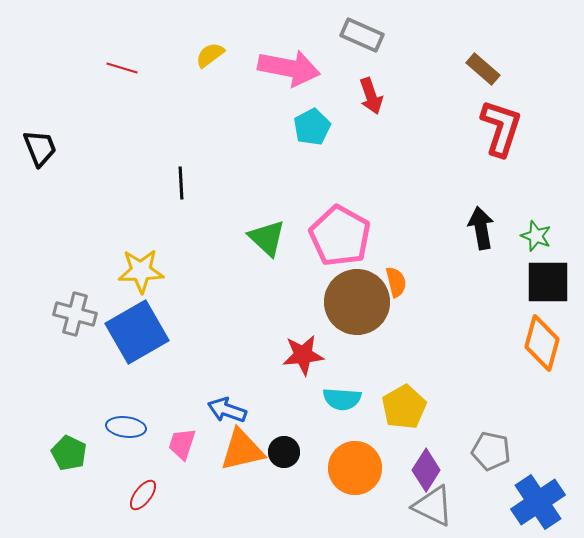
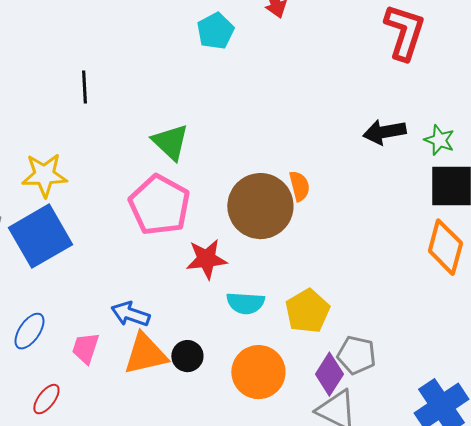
black arrow: (481, 228) -> (384, 132), turned -90
pink pentagon: (340, 236) -> (159, 205), moved
blue ellipse: (126, 427) -> (29, 331), turned -63
gray pentagon: (491, 451) -> (356, 355), moved

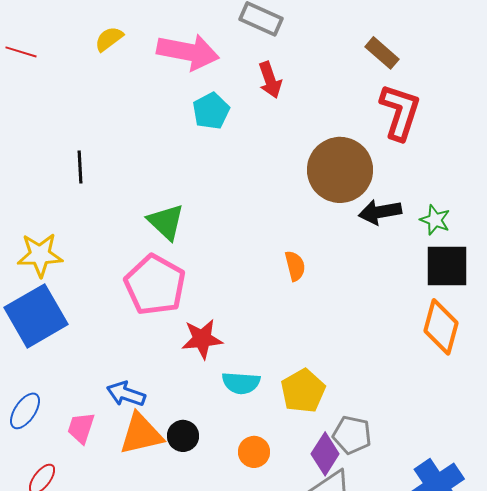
brown circle: (260, 206) -> (340, 170), moved
orange circle: (258, 372) -> (254, 452), size x0.6

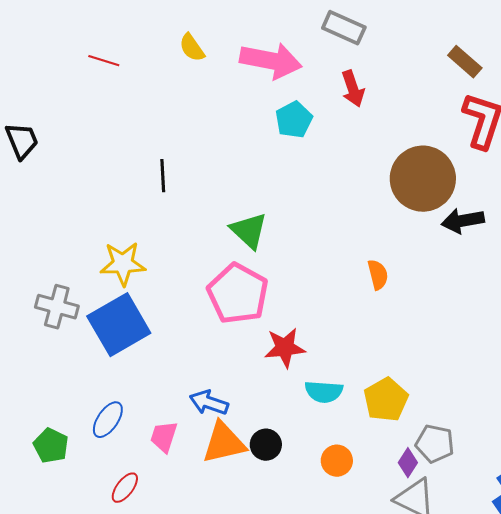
yellow semicircle: (109, 39) -> (192, 48), turned -88
purple diamond: (325, 454) -> (408, 463), size x0.7

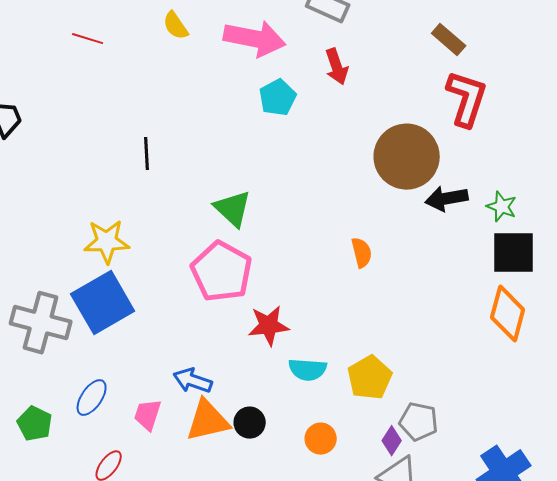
gray cross: (57, 307) -> (41, 323), moved, size x1.4

